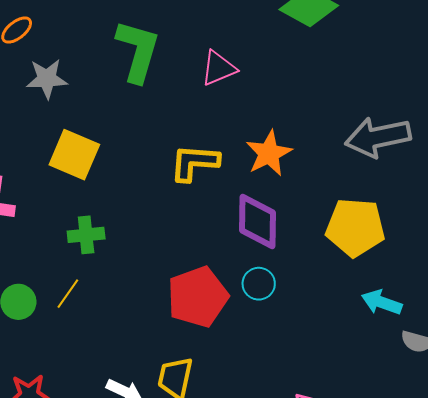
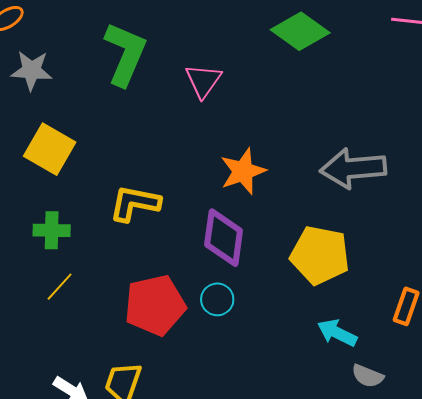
pink triangle: (219, 68) -> (203, 81), turned -39
yellow L-shape: (194, 163) -> (135, 203), moved
yellow line: (68, 294) -> (60, 287), moved

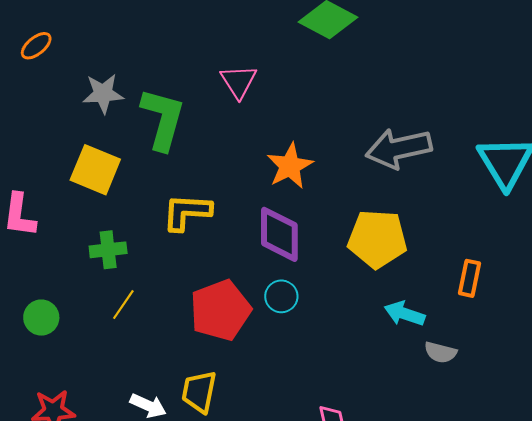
green L-shape: (125, 54) -> (163, 119), moved
gray star: (31, 70) -> (103, 94), moved

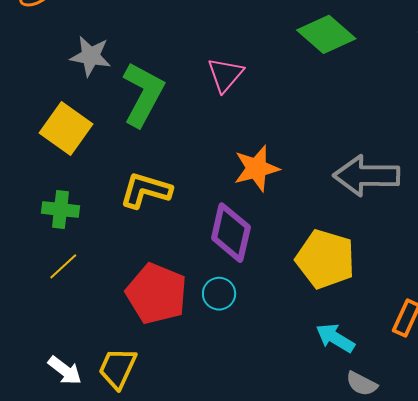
red pentagon: (220, 310) -> (157, 294), turned 30

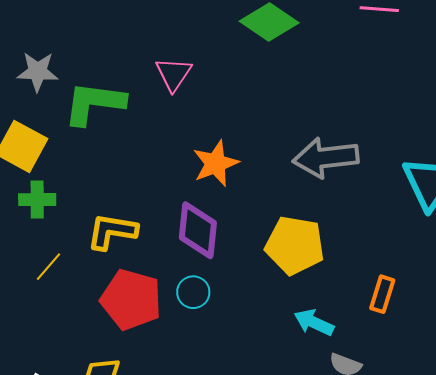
green L-shape: (143, 94) -> (94, 103), turned -104
yellow L-shape: (146, 190) -> (112, 231), moved
green cross: (61, 210) -> (37, 200), moved
yellow line: (63, 266) -> (49, 267), moved

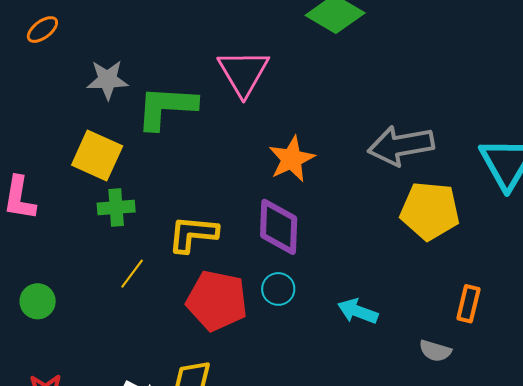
pink triangle: (174, 74) -> (243, 73), size x1.4
yellow pentagon: (295, 245) -> (430, 211), moved
orange rectangle: (382, 294) -> (468, 304), moved
cyan arrow: (314, 322) -> (358, 311), moved

